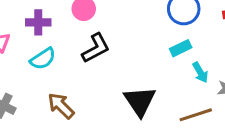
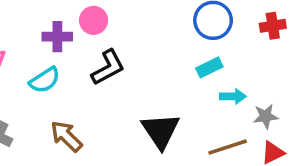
purple cross: (38, 22) -> (57, 37), moved
cyan arrow: (200, 72) -> (233, 96), turned -60

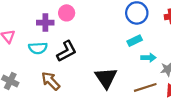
black L-shape: (108, 67) -> (67, 51), moved
cyan semicircle: (45, 80) -> (38, 48), turned 30

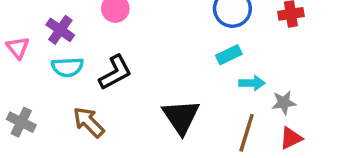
purple cross: (45, 23) -> (60, 30), moved, turned 35
brown line: (145, 87) -> (247, 133), turned -55

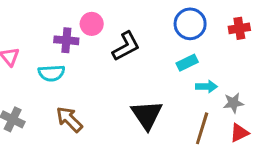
purple cross: (60, 30) -> (66, 40), moved, turned -30
black L-shape: (115, 72) -> (126, 46), moved

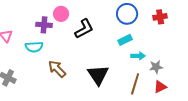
brown arrow: (69, 119) -> (57, 69), moved

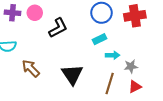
red cross: (160, 17) -> (135, 16), size x1.5
purple cross: (44, 25) -> (13, 13), moved

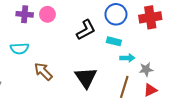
black L-shape: (58, 28) -> (86, 30), moved
cyan rectangle: (99, 39) -> (114, 41), turned 40

